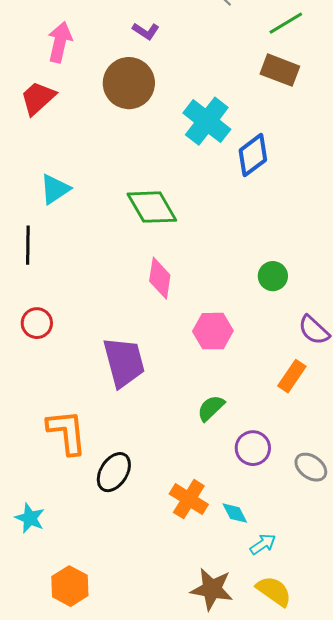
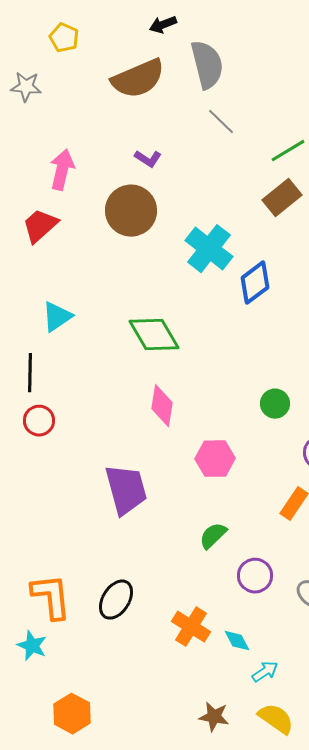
brown rectangle: (280, 70) -> (282, 198), turned -60
red circle: (37, 323) -> (39, 421), moved
orange L-shape: (67, 432) -> (51, 597), moved
brown star: (212, 589) -> (214, 717), size x0.7

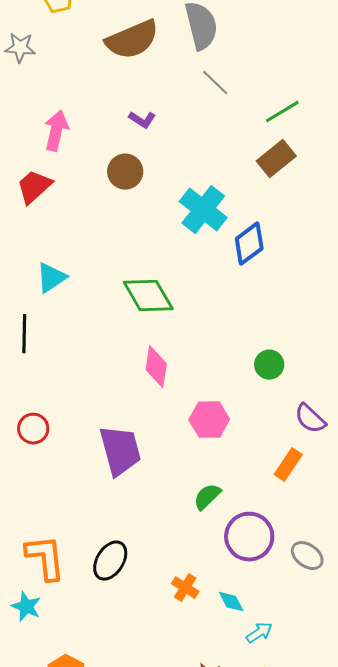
brown circle: (131, 211) -> (125, 172), size x0.7
red circle: (39, 421) -> (33, 429), moved
purple circle: (255, 576) -> (249, 537), size x1.4
orange cross: (191, 627) -> (185, 588), size x0.7

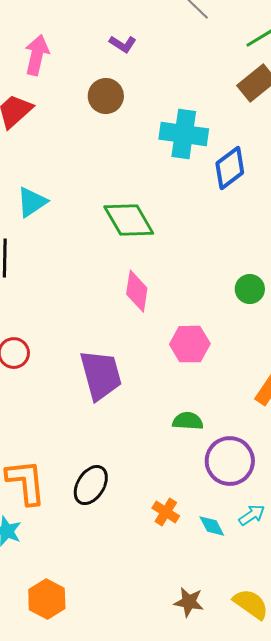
cyan cross: (203, 210) -> (184, 134), turned -30
green semicircle: (207, 497) -> (188, 421), turned 48
cyan arrow: (259, 633) -> (252, 515), moved

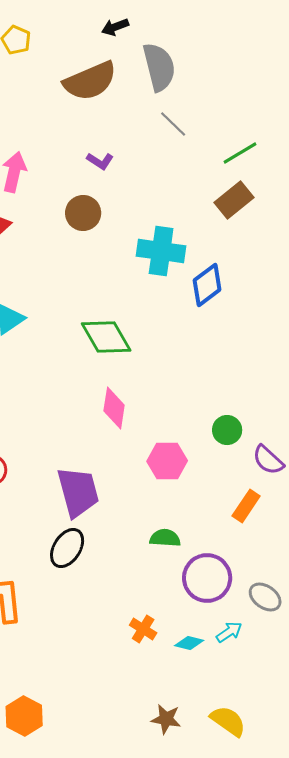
green circle: (250, 289) -> (227, 430), moved
black ellipse: (91, 485) -> (67, 548), moved
cyan diamond: (212, 526) -> (189, 643), turned -48

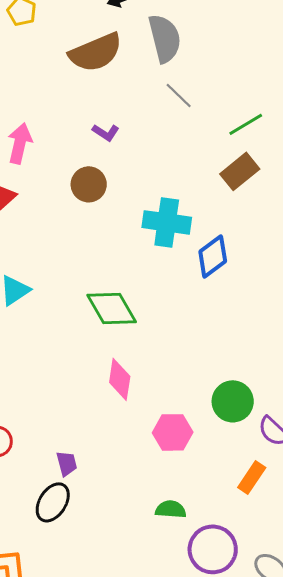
green circle: (227, 430) -> (233, 401), size x1.4
purple trapezoid: (78, 492) -> (67, 463), moved, size x0.5
black ellipse: (67, 548) -> (53, 502), moved

